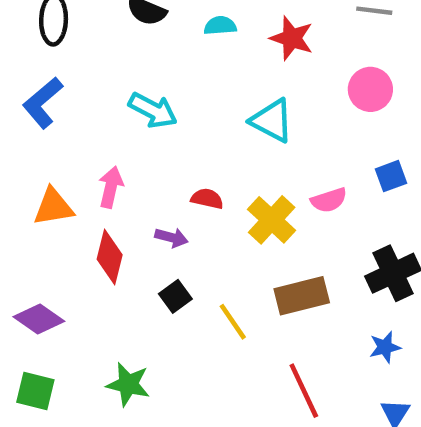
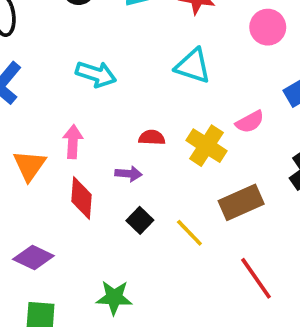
orange triangle: (53, 207) -> (30, 166), turned -36

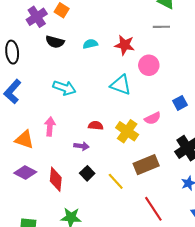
pink circle: (268, 27) -> (149, 65), moved
orange triangle: (30, 166) -> (24, 140), turned -48
red diamond: (82, 198) -> (56, 179), moved
purple diamond: (33, 258) -> (25, 172), moved

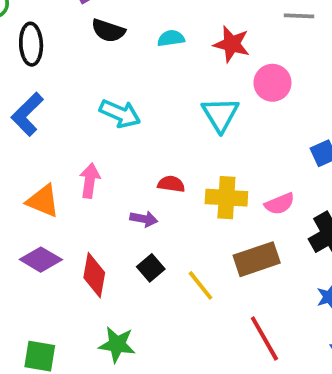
cyan triangle: (121, 85) -> (220, 115), turned 35
pink semicircle: (153, 118) -> (280, 204), moved
yellow cross: (127, 131) -> (226, 198), turned -35

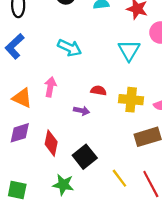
purple diamond: (41, 260) -> (20, 133), turned -50
black square: (151, 268) -> (85, 157), moved, size x1.5
yellow line: (201, 285) -> (119, 178), moved

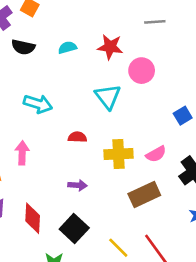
red semicircle: (99, 91) -> (77, 137), moved
purple arrow: (82, 111) -> (77, 185), moved

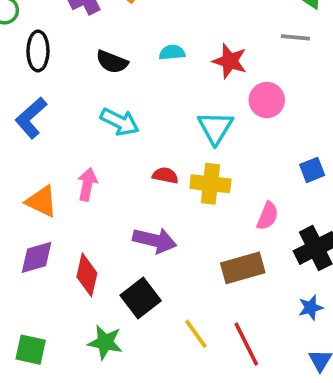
black semicircle: (23, 47) -> (112, 62), moved
yellow cross: (119, 154) -> (210, 184), moved
pink semicircle: (156, 154) -> (268, 216), turned -48
purple arrow: (77, 185) -> (155, 240), size x1.6

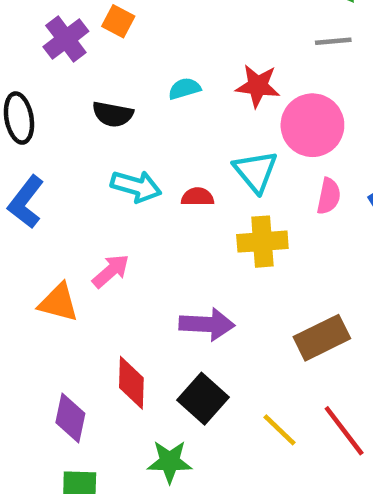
pink circle: (267, 100) -> (312, 125), size x1.4
red semicircle: (165, 175) -> (198, 197), moved
pink arrow: (87, 184) -> (111, 271), turned 48
pink semicircle: (268, 216) -> (329, 196), moved
purple diamond: (37, 257) -> (70, 418), moved, turned -51

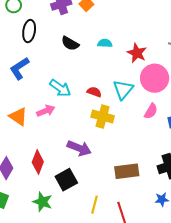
cyan arrow: (136, 186) -> (60, 88), moved
yellow cross: (262, 242) -> (103, 116), moved
yellow line: (279, 430) -> (95, 205), turned 42

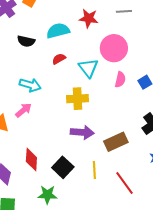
cyan semicircle: (105, 43) -> (58, 31), size x1.6
red star: (137, 53) -> (89, 18), moved
red semicircle: (94, 92) -> (59, 59), moved, turned -32
purple arrow: (79, 148) -> (82, 132), moved
yellow line: (95, 205) -> (94, 170), moved

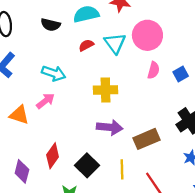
cyan triangle: (88, 68) -> (115, 43), moved
red diamond: (31, 160) -> (53, 156), turned 30

